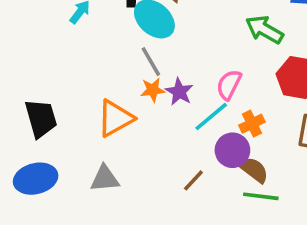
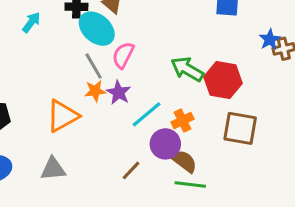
green arrow: (264, 30) -> (187, 69), moved
pink semicircle: (229, 85) -> (123, 55), moved

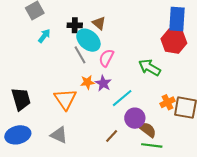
gray line: (94, 66) -> (80, 55), moved
red hexagon: (223, 80) -> (174, 41), moved
orange triangle: (62, 116) -> (65, 99), turned -35
orange cross: (182, 121) -> (168, 102), moved
gray triangle: (53, 169) -> (59, 135), turned 30

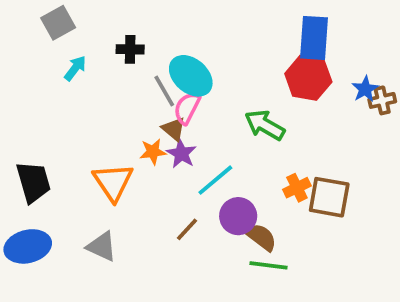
brown triangle: (99, 23) -> (174, 129), moved
cyan ellipse: (88, 40) -> (191, 76), moved
gray line: (80, 55) -> (164, 91), moved
brown line: (112, 136) -> (187, 229), moved

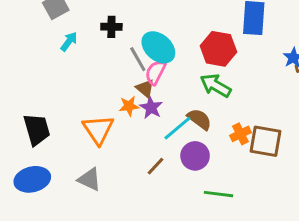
red hexagon: (308, 78) -> (218, 49), moved
brown semicircle: (261, 237) -> (199, 119), moved

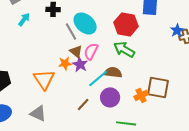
pink semicircle: (155, 72) -> (91, 51), moved
brown semicircle: (199, 119) -> (113, 72), turned -30
orange cross: (240, 134) -> (141, 95), moved

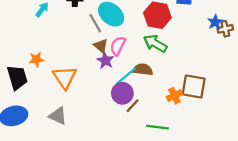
orange star: (65, 63) -> (36, 59), moved
purple circle: (110, 97) -> (122, 93), moved
brown line: (83, 104) -> (133, 106), moved

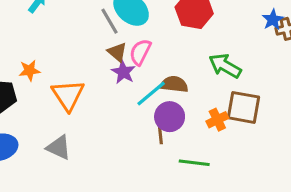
green arrow: (155, 44) -> (225, 66), moved
purple circle: (122, 93) -> (170, 117), moved
brown line: (133, 106) -> (160, 134), turned -49

